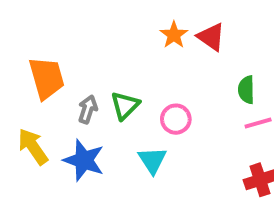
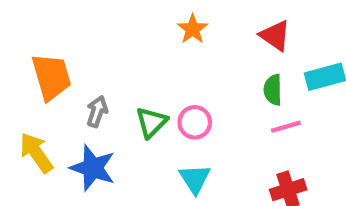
red triangle: (211, 37) -> (275, 36), moved
green triangle: (125, 105) -> (151, 122), moved
cyan triangle: (152, 160) -> (195, 179), moved

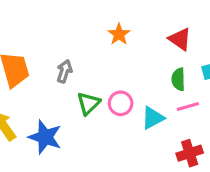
gray arrow: (97, 111) -> (64, 71), moved
cyan triangle: (195, 179) -> (153, 118), moved, turned 35

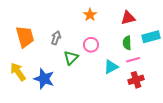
red triangle: (180, 39) -> (128, 18), turned -49
pink circle: (121, 103) -> (91, 45), moved
red cross: (190, 153) -> (136, 80), moved

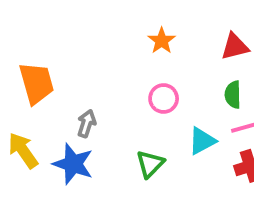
gray arrow: (56, 38) -> (87, 124), moved
green triangle: (71, 58) -> (150, 164), moved

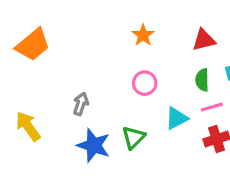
orange trapezoid: (36, 83) -> (33, 45), moved, turned 66
blue star: (73, 164) -> (94, 145), moved

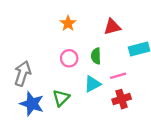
green semicircle: (202, 80) -> (96, 56), moved
gray arrow: (81, 104) -> (23, 73), size x1.5

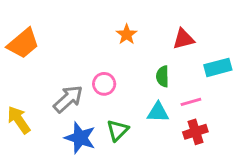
pink circle: (69, 58) -> (104, 84), moved
gray arrow: (23, 73) -> (68, 99), turned 30
cyan triangle: (92, 84) -> (158, 112), turned 30

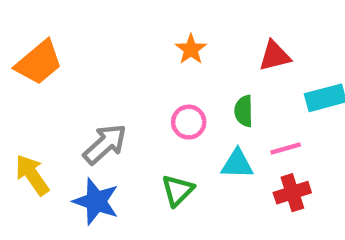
pink circle: (104, 84) -> (189, 122), moved
blue star: (80, 138) -> (96, 201), moved

